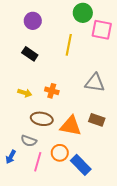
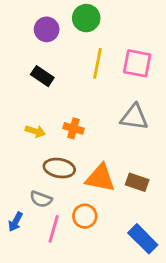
green circle: (83, 13) -> (86, 18), moved
pink square: (102, 30) -> (137, 63), moved
brown rectangle: (97, 120) -> (137, 182), moved
blue rectangle: (81, 165) -> (143, 239), moved

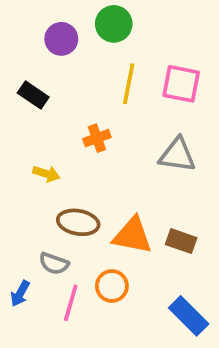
black rectangle: (42, 76) -> (33, 95), moved
orange cross: (73, 128) -> (97, 138), moved, turned -36

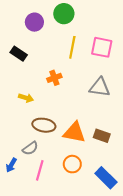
gray semicircle: (54, 264) -> (30, 148), turned -56
orange circle: (112, 286) -> (72, 164), moved

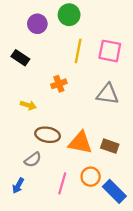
orange circle: (72, 164) -> (91, 177), moved
blue arrow: (11, 165) -> (18, 186), moved
pink line: (40, 170) -> (62, 183), moved

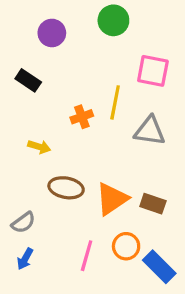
green circle: (69, 15) -> (113, 20), moved
yellow line: (78, 51) -> (115, 102), moved
orange triangle: (80, 143) -> (112, 199), turned -45
gray semicircle: (33, 160) -> (23, 223), moved

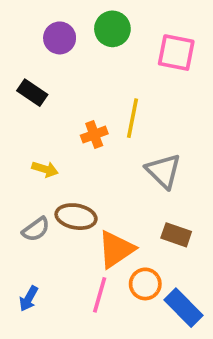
green circle: (113, 20) -> (112, 29), moved
pink square: (153, 71) -> (176, 53), moved
gray triangle: (150, 131) -> (163, 171), moved, turned 36
orange triangle: (112, 199) -> (116, 249), moved
gray semicircle: (23, 223) -> (36, 229), moved

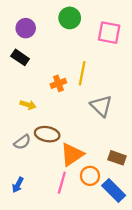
purple circle: (60, 38) -> (26, 28), moved
brown rectangle: (176, 235) -> (117, 158), moved

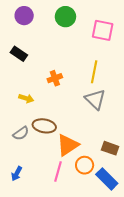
purple circle: (26, 28) -> (24, 16), moved
yellow line: (82, 73) -> (94, 72), moved

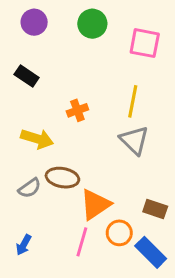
yellow arrow: (26, 98) -> (37, 139), size x1.5

